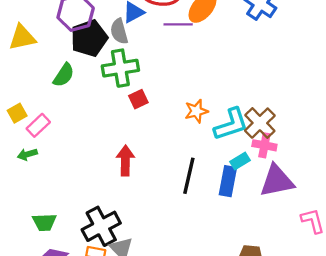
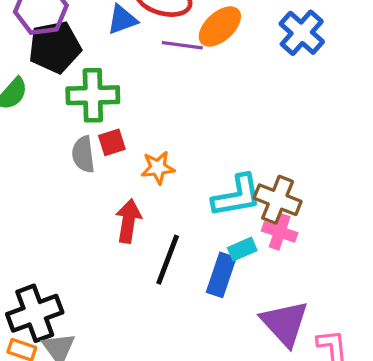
gray semicircle: (119, 31) -> (83, 154), moved
orange star: (196, 111) -> (158, 168), moved
brown cross: (260, 123) -> (278, 200), turned -32
red arrow: (125, 160) -> (128, 221), moved
purple triangle: (277, 181) -> (285, 323), moved, turned 51

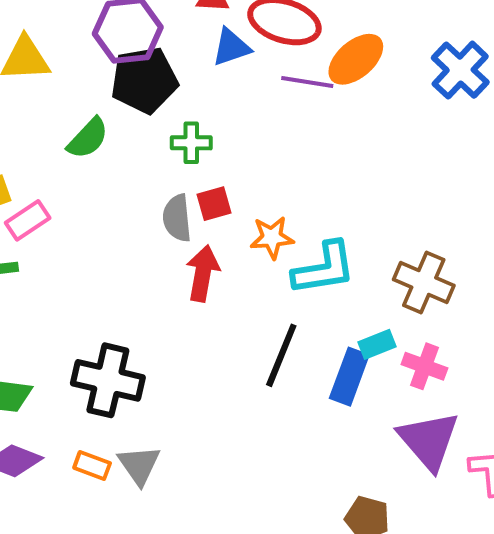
green cross: (93, 95) -> (191, 143), size x0.6
cyan L-shape: (237, 196) -> (324, 268), moved
red arrow: (128, 221) -> (203, 273), moved
pink cross: (280, 232) -> (424, 366), moved
black cross: (35, 313) -> (108, 380), moved, turned 32

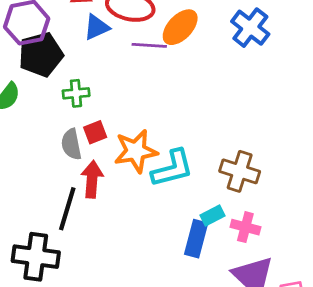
orange star: (272, 237) -> (136, 151), size x1.5
black line: (281, 355) -> (67, 209), moved

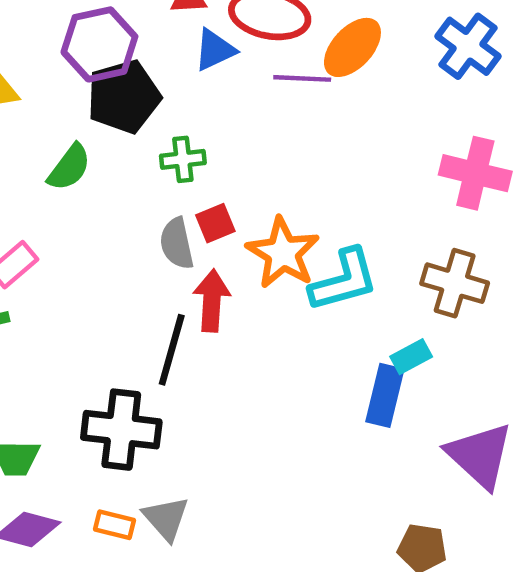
orange star: (136, 151) -> (283, 253), turned -30
pink cross: (245, 227) -> (475, 173), moved, size x1.4

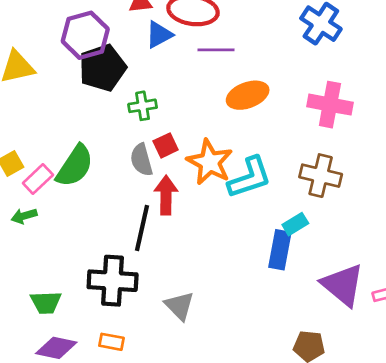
orange ellipse: (352, 47) -> (248, 95), moved, turned 30
green semicircle: (69, 167) -> (75, 166), moved, size x1.4
gray triangle: (166, 518) -> (179, 306), moved

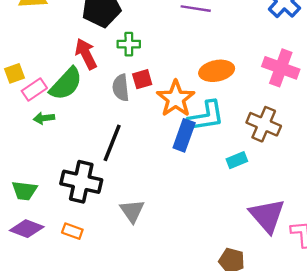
orange ellipse: (248, 95) -> (217, 71), moved
red arrow: (166, 195) -> (86, 54), moved, turned -36
green arrow: (24, 216) -> (44, 118), moved
blue rectangle: (280, 250) -> (184, 135), moved

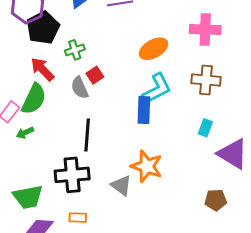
orange star: (176, 99) -> (147, 166), moved
cyan rectangle: (237, 160) -> (205, 128), moved, turned -30
green trapezoid: (24, 191) -> (28, 197), size x1.4

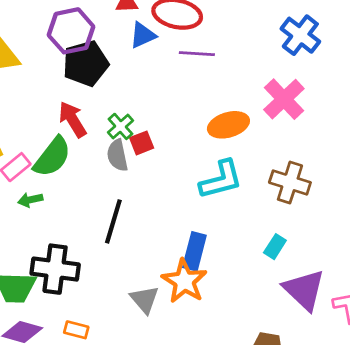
pink cross: (205, 30) -> (284, 99), moved, turned 32
green cross: (75, 50) -> (121, 126), moved, turned -36
blue rectangle: (144, 110) -> (194, 251), moved
black cross: (72, 175) -> (55, 269), moved

